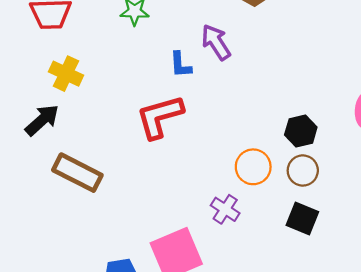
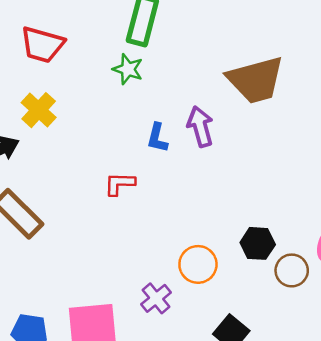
red L-shape: (160, 117) -> (120, 184), size x0.6
brown circle: (303, 170) -> (292, 270), moved

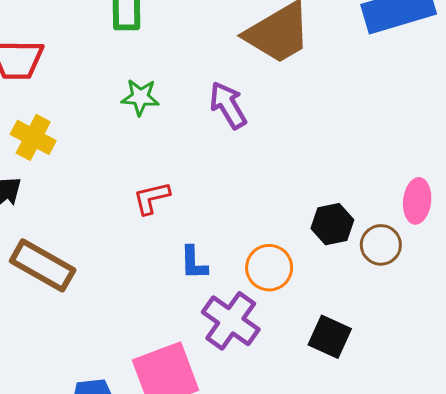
green star: (128, 69) -> (140, 97), moved
blue L-shape: (157, 138) -> (194, 263), moved
purple cross: (156, 298) -> (231, 321), size x1.5

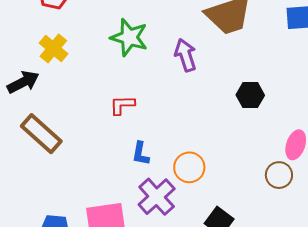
green star: (140, 97) -> (129, 37), size x1.5
black hexagon: (332, 224) -> (250, 95), moved
brown circle: (381, 245) -> (279, 175), moved

